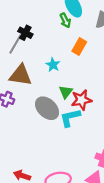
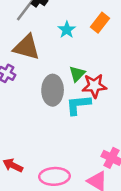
cyan star: (53, 65) -> (67, 30), moved
gray ellipse: (47, 108) -> (53, 90), turned 40

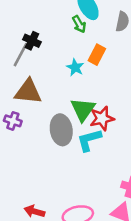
cyan star: (67, 30) -> (75, 67), moved
green triangle: (77, 74) -> (83, 109), size x1.5

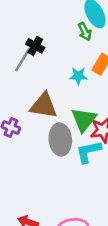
cyan star: (75, 67) -> (78, 76), turned -30
brown triangle: (28, 92) -> (44, 106), moved

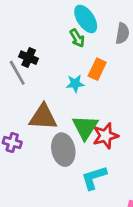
gray line: (23, 60) -> (17, 73), turned -55
cyan L-shape: (89, 152) -> (94, 178), moved

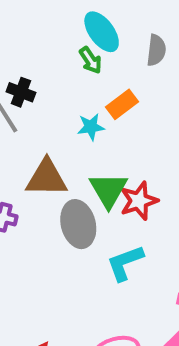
orange rectangle: (97, 69) -> (122, 104), turned 30

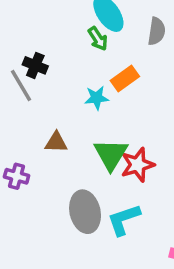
brown triangle: (47, 178) -> (56, 142), size x0.6
gray ellipse: (78, 224) -> (85, 212), moved

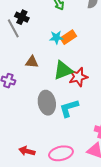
orange rectangle: (125, 79) -> (68, 37), moved
green triangle: (111, 154) -> (63, 70), turned 35

